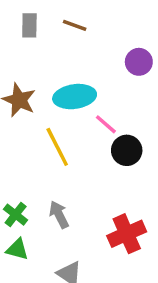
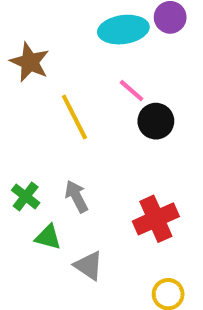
cyan ellipse: (75, 97) -> (123, 30), moved
green triangle: (17, 249) -> (48, 237), moved

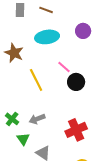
cyan ellipse: (123, 30) -> (47, 37), moved
gray arrow: (77, 196) -> (37, 119), turned -84
green triangle: (48, 237) -> (23, 139), turned 40

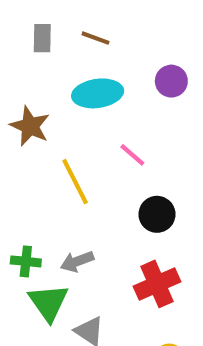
black circle: (76, 82) -> (157, 214), moved
green cross: (12, 119) -> (26, 261), turned -32
green triangle: (23, 139) -> (48, 302), size x1.5

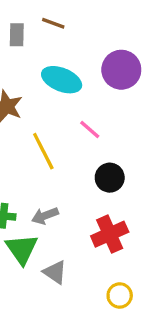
brown line: (96, 38) -> (53, 23), moved
purple circle: (171, 81) -> (121, 70), size x1.5
cyan ellipse: (98, 93) -> (62, 80), turned 30

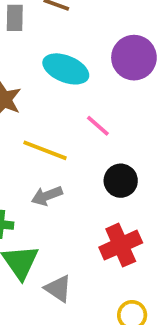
yellow line: (43, 151) -> (45, 150), turned -42
gray arrow: (45, 216) -> (47, 196), moved

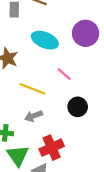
red cross: (121, 245) -> (52, 148), moved

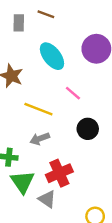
cyan ellipse: (45, 40) -> (52, 56), turned 30

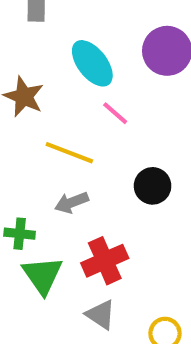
pink line: (73, 93) -> (115, 113), moved
gray triangle: (47, 199) -> (101, 315), moved

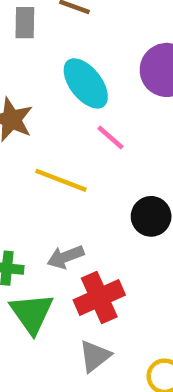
gray arrow: (72, 202) -> (65, 257), moved
gray triangle: (101, 315) -> (95, 356), turned 48

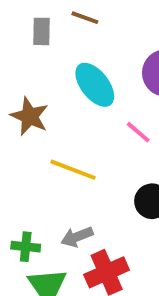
pink line: (111, 138) -> (138, 132), moved

